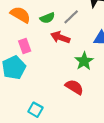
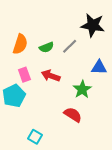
orange semicircle: (20, 15) -> (20, 44), turned 78
red arrow: (60, 37) -> (51, 76), moved

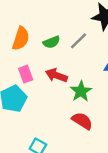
green star: (82, 89) -> (81, 91), moved

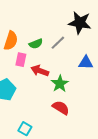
pink rectangle: (26, 74) -> (21, 60), moved, turned 32

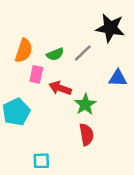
red semicircle: (61, 108) -> (86, 135), turned 48
cyan square: (25, 129) -> (41, 161), turned -32

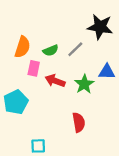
green star: (85, 104) -> (84, 84), moved

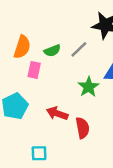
red arrow: (55, 81) -> (57, 113), moved

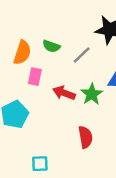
green semicircle: (52, 51) -> (51, 46), moved, turned 42
red arrow: (57, 113) -> (64, 93), moved

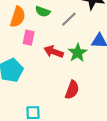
red semicircle: (85, 137) -> (72, 90), turned 30

